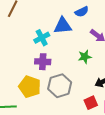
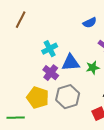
blue triangle: (63, 26) -> (71, 63), moved
purple cross: (43, 62) -> (51, 73), turned 35

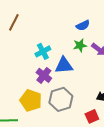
green star: (93, 68) -> (80, 45), moved

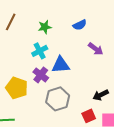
green star: (80, 45) -> (45, 27), moved
yellow pentagon: (31, 100) -> (17, 88), moved

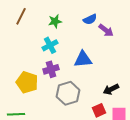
purple arrow: (96, 49) -> (106, 30), moved
blue triangle: (61, 65) -> (83, 59), moved
purple cross: (41, 75) -> (51, 69), turned 35

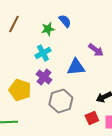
blue semicircle: (90, 19) -> (65, 21), moved, turned -104
purple arrow: (106, 30) -> (96, 50), moved
purple cross: (51, 69) -> (44, 77), turned -35

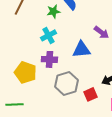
purple cross: (44, 77) -> (49, 59), turned -35
red square: (92, 118) -> (90, 94), moved

